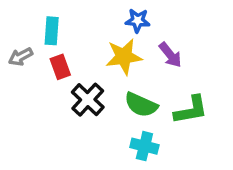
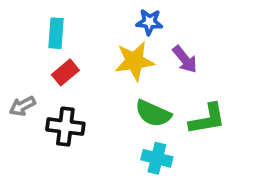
gray arrow: (21, 57) -> (22, 106), moved
red rectangle: (60, 67) -> (65, 72), turned 70
black cross: (88, 100) -> (65, 127), moved, turned -36

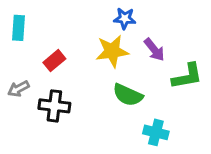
cyan rectangle: (56, 33) -> (18, 28), moved
green L-shape: (207, 119) -> (187, 76), moved
cyan cross: (157, 158) -> (156, 132), moved

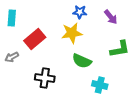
purple arrow: (154, 50) -> (111, 17), moved
red rectangle: (54, 61) -> (35, 39), size x1.5
black cross: (54, 106) -> (45, 78), moved

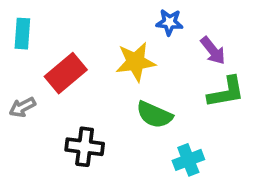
blue star: (80, 12) -> (169, 22), moved
purple arrow: (111, 17) -> (213, 51), moved
cyan cross: (100, 85) -> (188, 160), turned -35

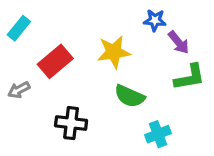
blue star: (169, 22) -> (155, 20), moved
cyan rectangle: (22, 34) -> (19, 28), turned 35

